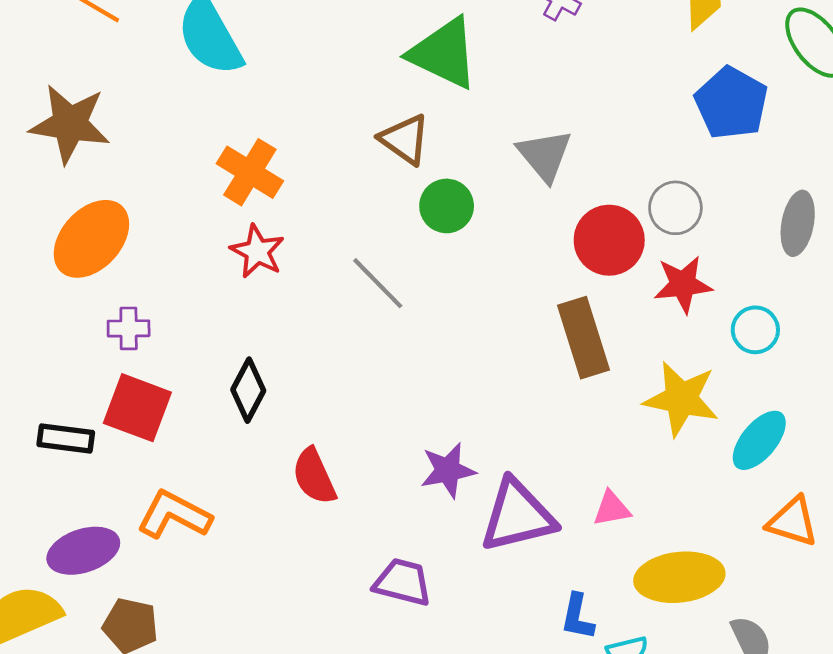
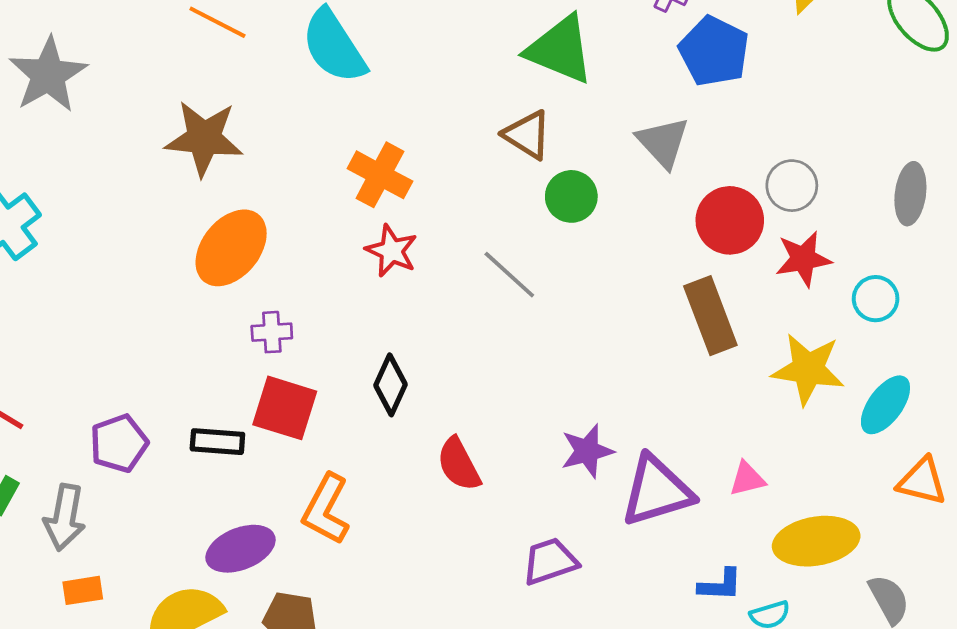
blue pentagon: (731, 103) -> (714, 51), moved
orange L-shape: (174, 515) -> (326, 509), turned -86
purple trapezoid: (403, 582) -> (550, 561), turned -30
blue L-shape: (578, 617) -> (720, 585), turned -96

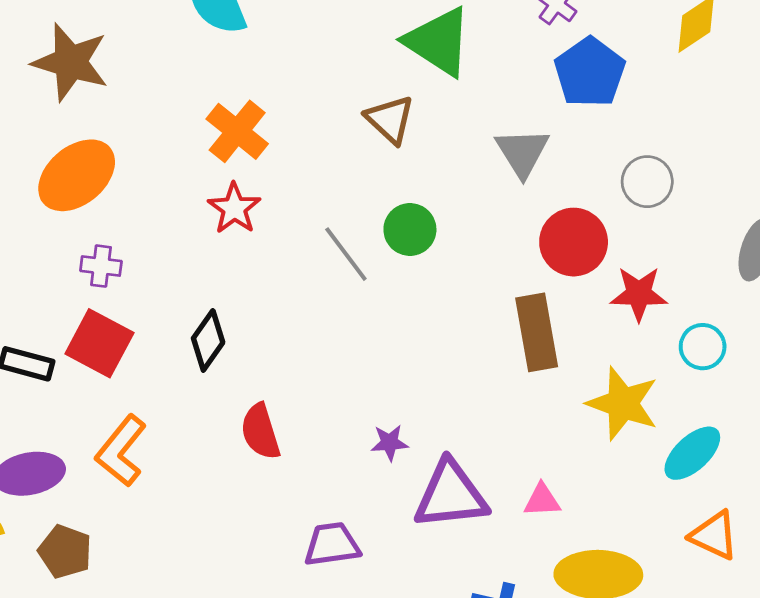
gray circle: (792, 186) -> (647, 182), moved
green circle: (571, 196) -> (410, 229), moved
purple star: (587, 451) -> (390, 443), size x0.7

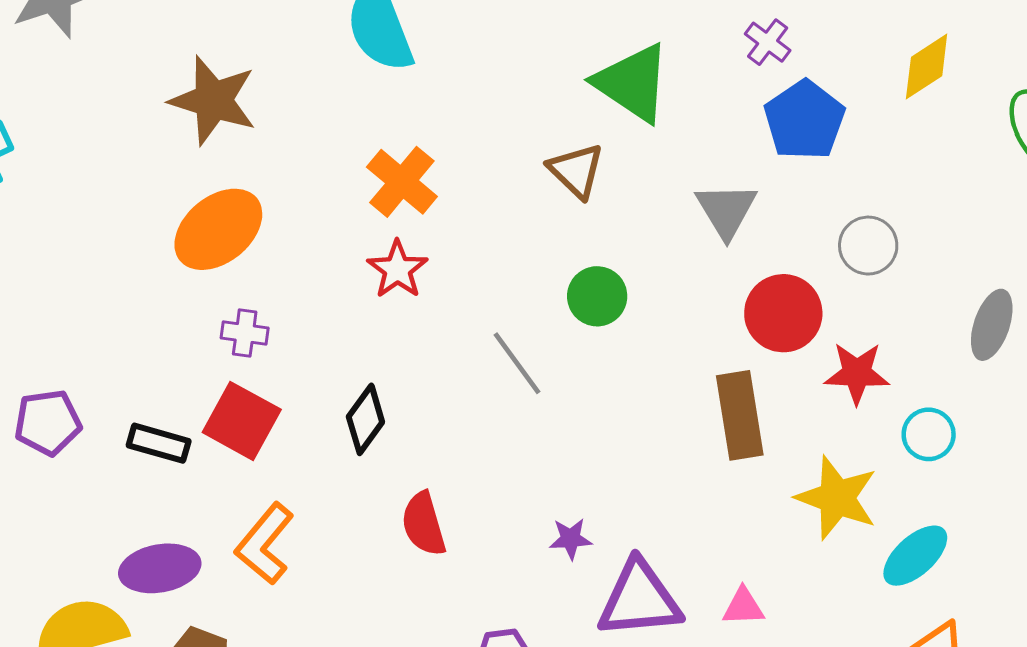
gray line: (346, 254) -> (517, 363), moved

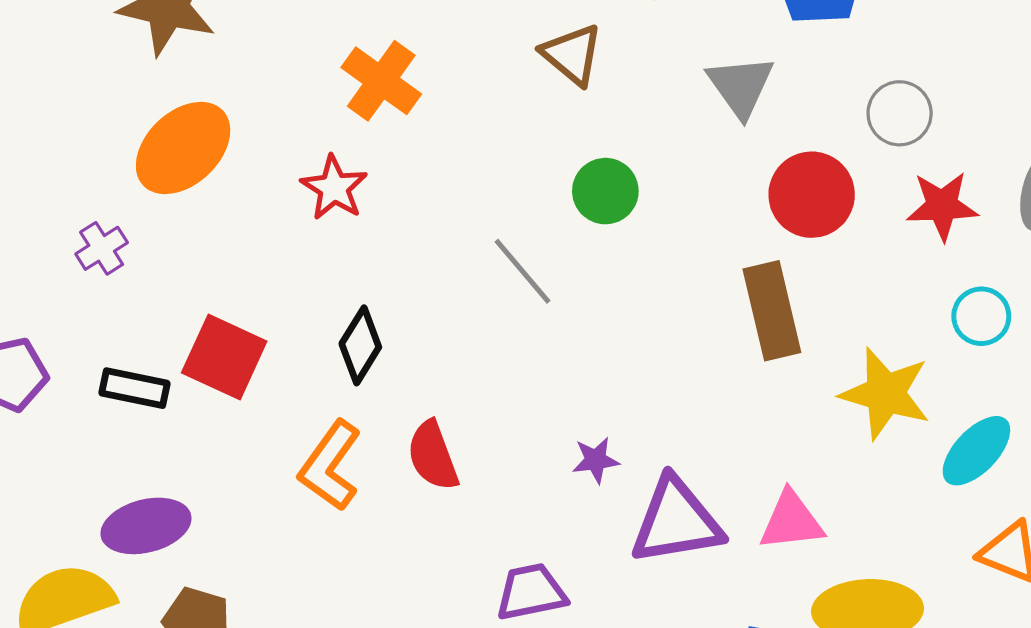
red star: (397, 269) -> (334, 188), moved
purple cross: (245, 333) -> (102, 248), moved, turned -36
red star: (857, 373) -> (942, 206), moved
orange L-shape: (265, 544) -> (330, 466), moved
pink triangle: (743, 607) -> (791, 521), size x1.4

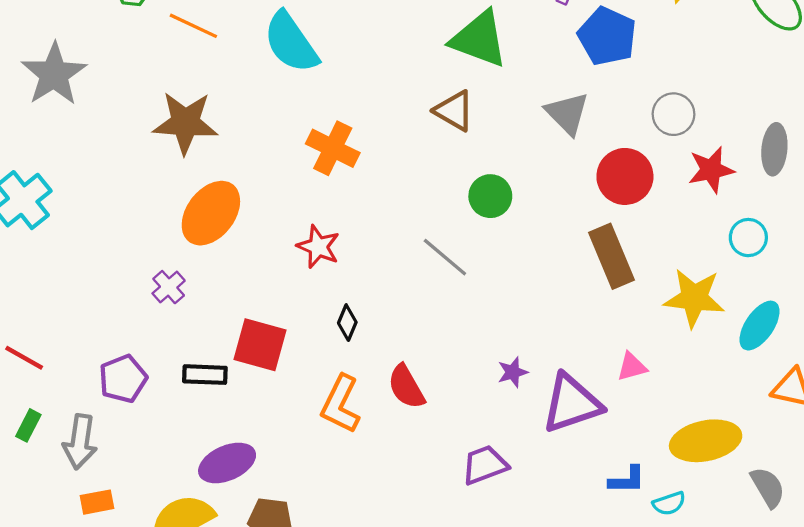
red star: (334, 188) -> (318, 247), moved
black diamond: (360, 345) -> (347, 323), size x0.7
pink triangle: (791, 521) -> (632, 367), moved, size x0.7

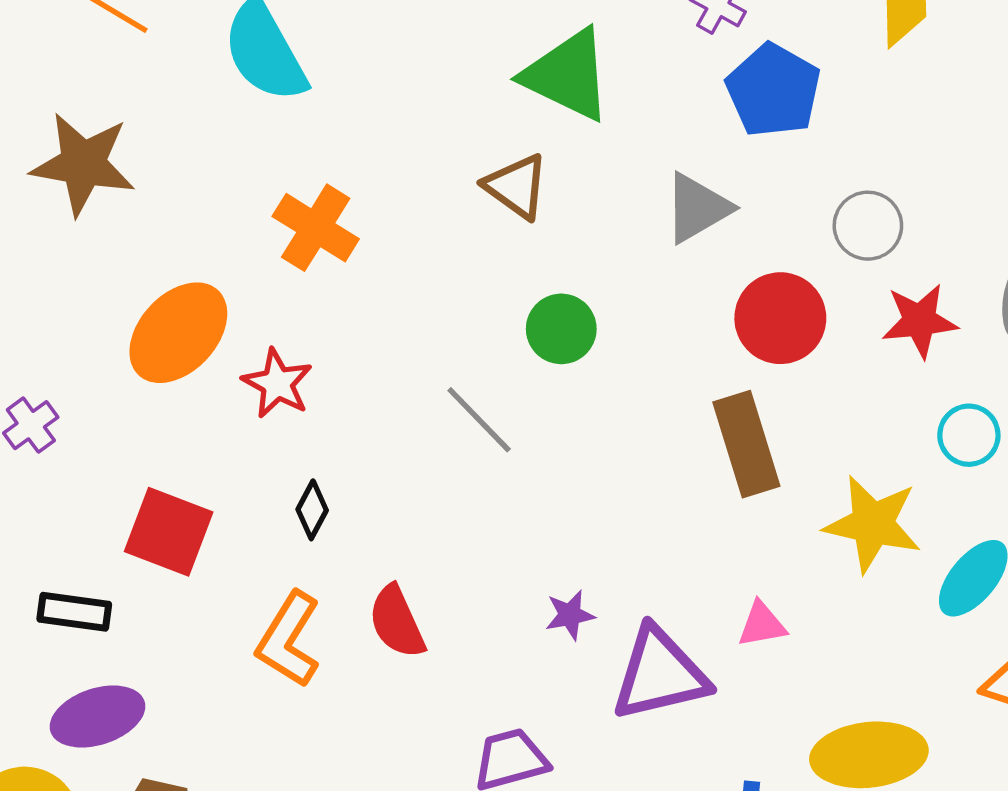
gray triangle: (567, 113) -> (697, 208), turned 39
orange ellipse: (211, 213) -> (178, 333), moved
black rectangle: (205, 375) -> (74, 612), moved

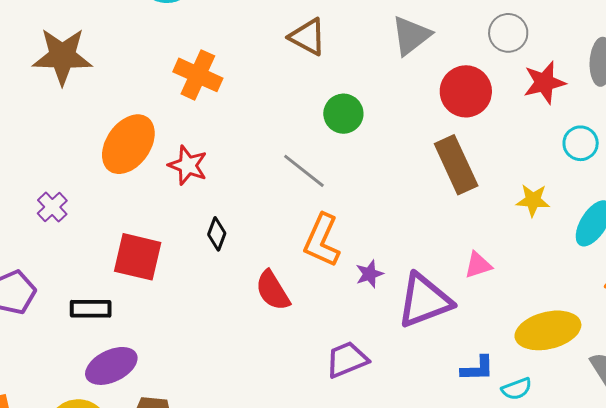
yellow star: (873, 524) -> (533, 200), size x0.6
orange L-shape: (289, 640) -> (322, 240), moved

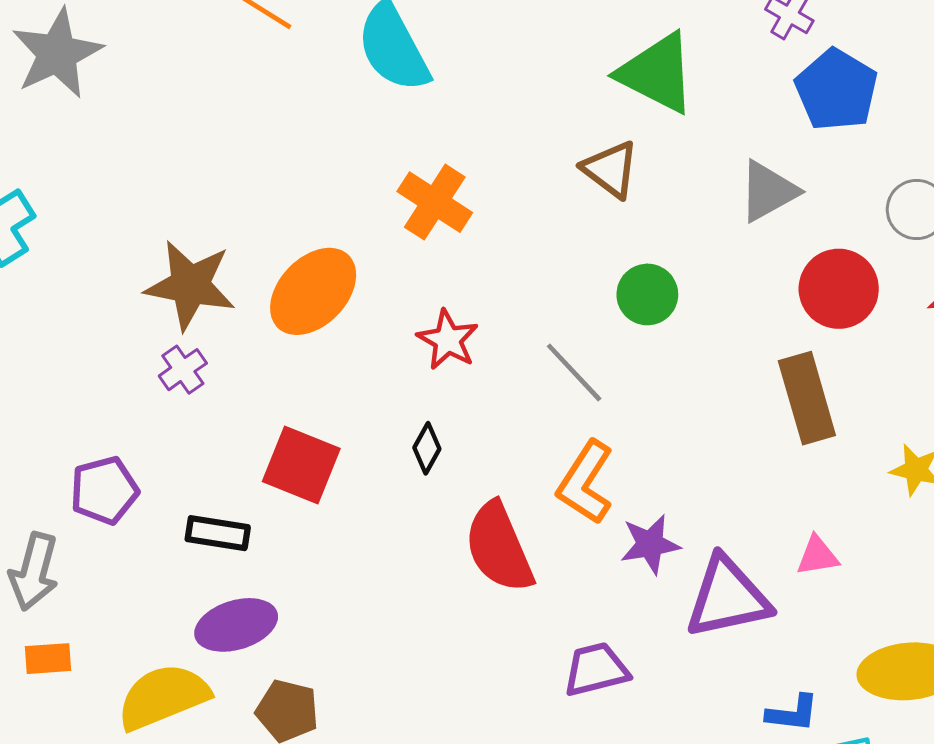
brown star: (62, 56) -> (190, 285), moved
red star: (188, 165) -> (448, 340), moved
purple star: (369, 274) -> (650, 544), size x1.4
red semicircle: (273, 291) -> (499, 547), size x1.4

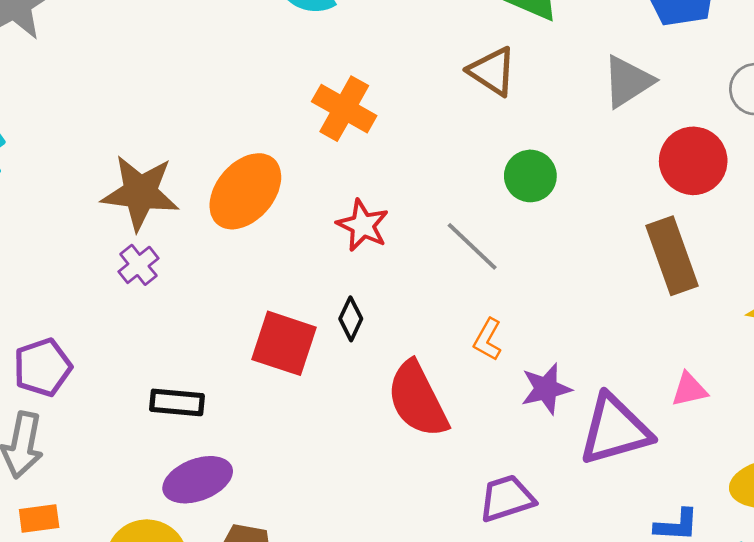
red square: (301, 465) -> (284, 343), moved
orange L-shape: (585, 482) -> (488, 339), size x0.6
purple pentagon: (104, 490) -> (42, 367), moved

